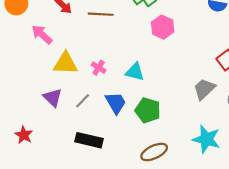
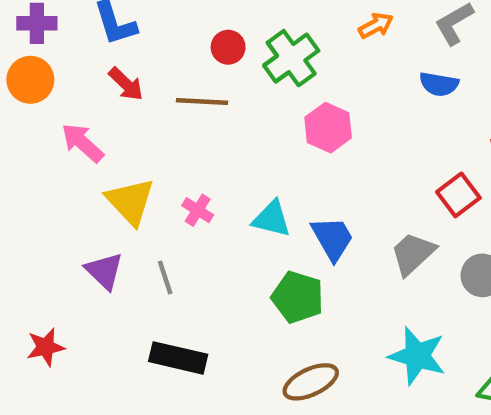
yellow triangle: (65, 63) -> (130, 201), turned 45
gray line: (83, 101) -> (165, 278), turned -63
blue trapezoid: (116, 103) -> (332, 238), moved
red star: (24, 135) -> (46, 347), turned 30

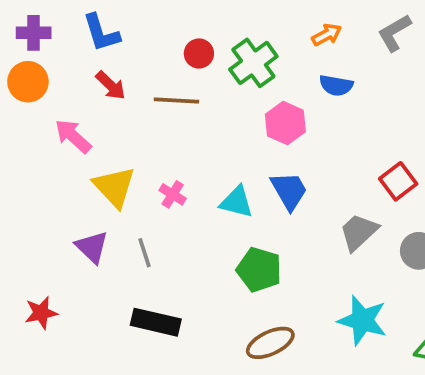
blue semicircle: (439, 84) -> (336, 85), moved
blue trapezoid: (332, 238) -> (289, 191), moved

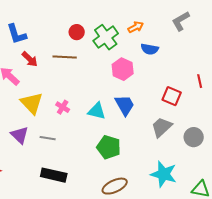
blue L-shape: (101, 33) -> (17, 34), moved
orange arrow: (327, 35) -> (136, 27), moved
red arrow: (111, 85) -> (30, 59), moved
red square: (398, 181) -> (172, 96), moved, turned -30
gray line: (144, 253) -> (48, 138), turned -63

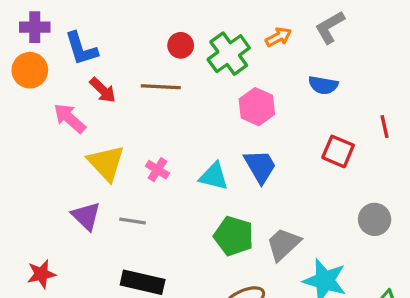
gray L-shape: (181, 21) -> (330, 27), moved
blue semicircle: (150, 49) -> (323, 85), moved
gray trapezoid: (162, 127) -> (283, 244), moved

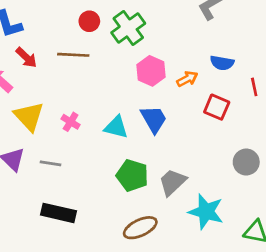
orange arrow: (278, 37) -> (187, 79), moved
blue semicircle: (323, 85) -> (222, 63), moved

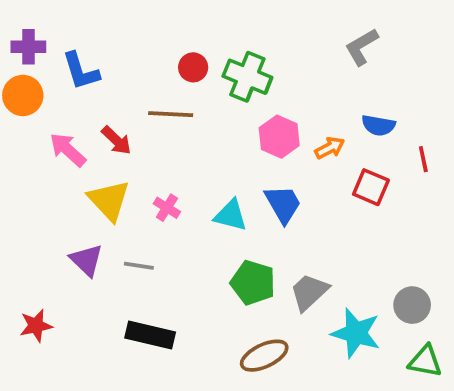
green cross: (128, 28) -> (247, 77), turned -32
red arrow: (26, 57) -> (116, 140), moved
gray circle: (246, 162) -> (412, 305), moved

